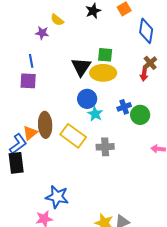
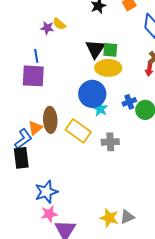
yellow semicircle: (57, 20) -> (59, 24), moved
black triangle: (81, 67) -> (95, 49), moved
purple square: (28, 81) -> (33, 76), size x1.4
blue circle: (87, 99) -> (92, 94), size x1.4
blue star: (57, 197) -> (46, 192), moved, turned -30

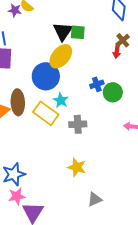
yellow ellipse: (108, 68) -> (61, 56), moved, turned -50
blue circle: (92, 94) -> (46, 76), moved
cyan star: (100, 109) -> (61, 100), moved
yellow star: (109, 218) -> (77, 167), moved

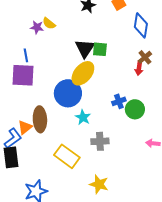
yellow rectangle: (46, 113) -> (67, 156), moved

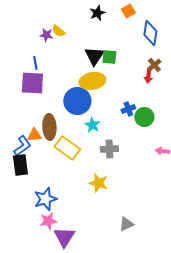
yellow ellipse: (83, 73) -> (92, 81), turned 40
orange triangle: (25, 127) -> (34, 135), turned 35
yellow rectangle: (67, 156) -> (67, 148), moved
yellow star: (99, 184) -> (98, 183), moved

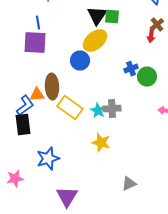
yellow ellipse: (92, 81) -> (95, 41), turned -30
blue circle: (77, 101) -> (80, 61), size x0.7
cyan star: (92, 125) -> (98, 111), moved
pink star: (48, 221) -> (15, 179), moved

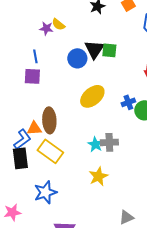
yellow ellipse: (95, 41) -> (92, 96), moved
purple square: (35, 43) -> (32, 76), size x0.7
blue circle: (80, 61) -> (77, 58), moved
yellow rectangle: (70, 108) -> (50, 151), moved
yellow star: (101, 143) -> (98, 176), turned 30

